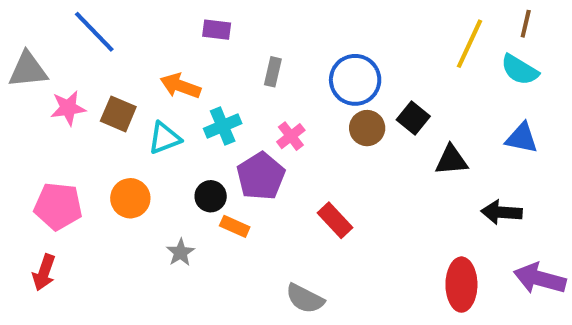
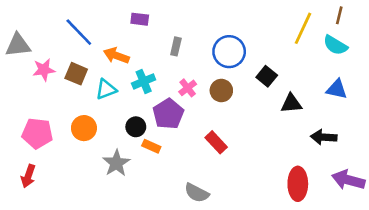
blue line: (94, 32) -> (79, 32), moved
brown circle: (367, 128) -> (221, 91), moved
gray star: (180, 252) -> (116, 163), size x1.5

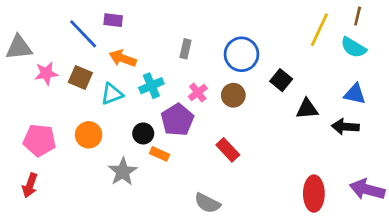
purple rectangle: (140, 19) -> (113, 20), moved
black arrow: (324, 137) -> (345, 127), moved

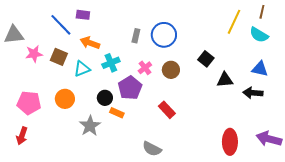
blue circle: (242, 54) -> (164, 35), moved

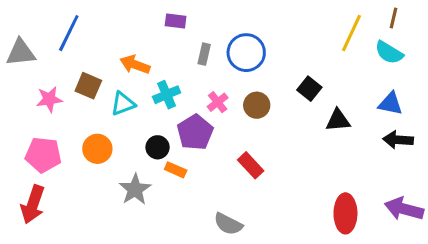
purple rectangle: (83, 15) -> (176, 21), moved
blue line: (61, 25) -> (69, 33), moved, turned 70
pink star: (34, 54) -> (49, 99), moved
black arrow: (253, 93) -> (398, 140), moved
red arrow: (22, 136) -> (33, 204), size x1.4

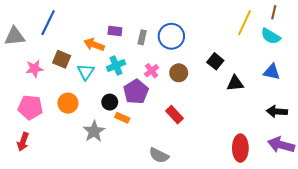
purple rectangle: (176, 21) -> (115, 31), moved
cyan triangle: (123, 104) -> (86, 72), turned -36
black arrow: (398, 140) -> (277, 111), moved
red arrow: (33, 204) -> (23, 142), size x0.7

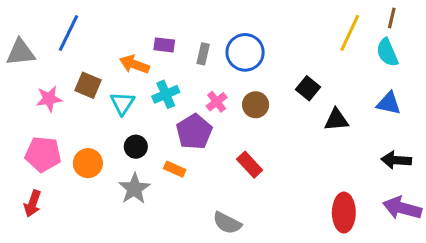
cyan semicircle: (271, 36) -> (387, 52), turned 36
black circle: (110, 102) -> (136, 147), moved
orange circle: (68, 103) -> (88, 163), moved

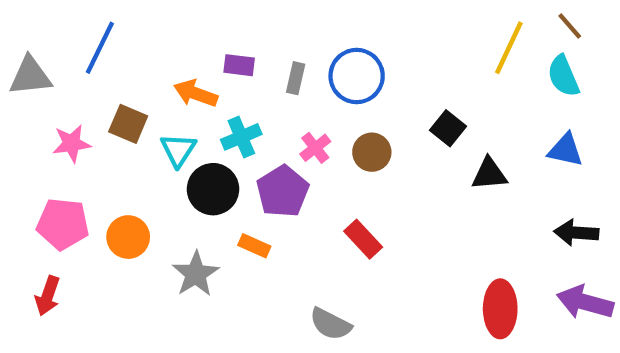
brown line: (392, 18) -> (570, 26), turned -54
black circle: (136, 147) -> (213, 189), moved, size x1.5

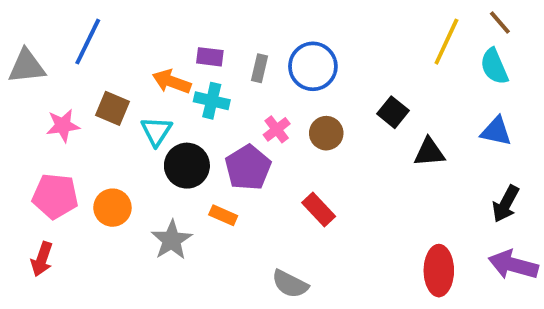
cyan cross: (241, 137) -> (212, 101), moved, turned 36
black arrow: (576, 233) -> (506, 204), turned -66

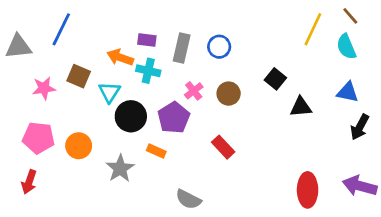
blue circle: (313, 66) -> (219, 47), size x0.7
gray rectangle: (259, 68) -> (182, 48), size x1.5
black arrow: (506, 204) -> (360, 127), moved
gray semicircle: (290, 284) -> (188, 199), moved

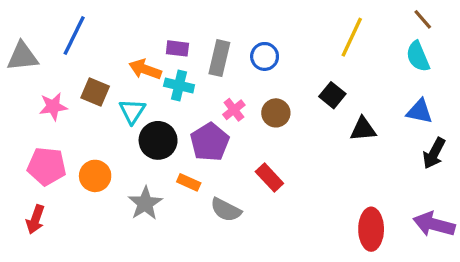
yellow line: (313, 29) -> (352, 37), moved
gray semicircle: (188, 199) -> (226, 210), moved

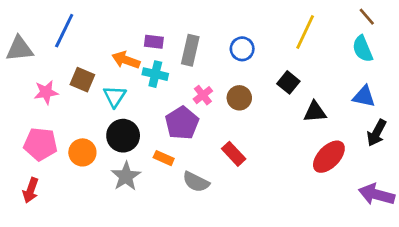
blue circle: (265, 56) -> (242, 49), moved
black circle: (158, 140) -> (123, 136), moved
red ellipse: (371, 229) -> (329, 157), moved, turned 44

